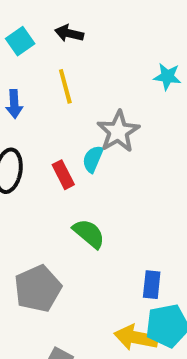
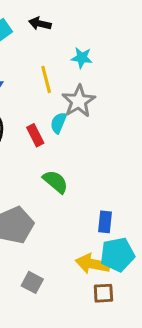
cyan star: (167, 77) -> (82, 58), moved
yellow line: (65, 86) -> (46, 79), moved

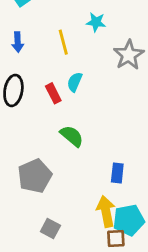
gray star: (79, 101) -> (129, 55), moved
cyan pentagon: (117, 254) -> (129, 220), moved
yellow arrow: (93, 264) -> (106, 211), turned 68

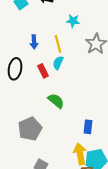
blue arrow: (18, 42) -> (34, 42), moved
yellow line: (63, 42) -> (58, 44), moved

